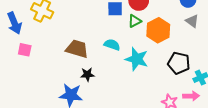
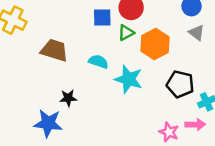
brown trapezoid: (77, 49) -> (54, 50), moved

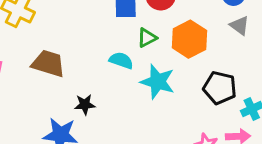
green triangle: (126, 33) -> (147, 38), moved
brown trapezoid: (54, 50) -> (48, 63), moved

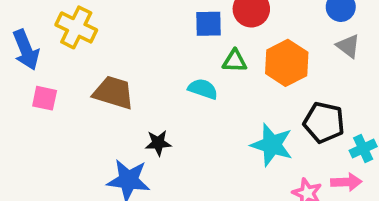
green triangle: (147, 38) -> (235, 61), turned 30
cyan star: (158, 82) -> (272, 145), moved

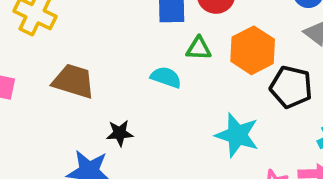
black pentagon: (324, 122) -> (291, 87), moved

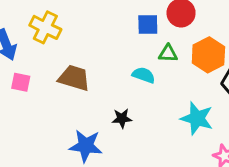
black star: (120, 133) -> (122, 118), moved

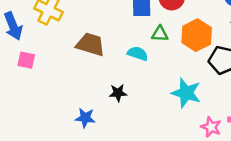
brown trapezoid: (74, 78) -> (90, 44), moved
blue star: (86, 146) -> (85, 118), size x0.7

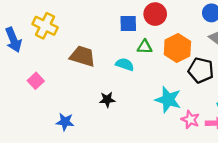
pink square: (26, 60) -> (36, 81), moved, turned 35
blue star: (85, 118) -> (65, 122), moved
pink star: (211, 127) -> (190, 119), moved

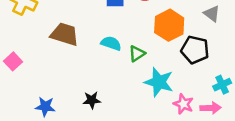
green triangle: (145, 47) -> (137, 54), moved, turned -35
black star: (107, 100) -> (92, 100), moved

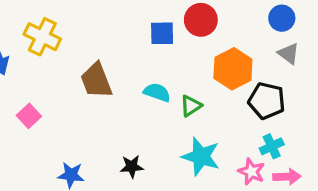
brown trapezoid: (65, 34) -> (96, 81), turned -128
cyan star: (159, 82) -> (201, 156), moved
cyan cross: (222, 85) -> (272, 146), moved

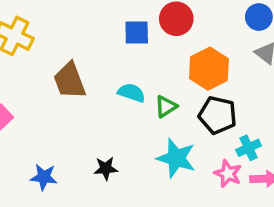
black pentagon: (267, 101) -> (218, 115), moved

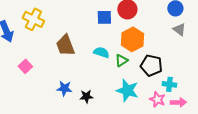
orange hexagon: (209, 69) -> (132, 39), moved
cyan cross: (249, 148) -> (169, 84), turned 32
blue star: (44, 177) -> (64, 88), moved

